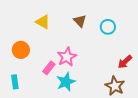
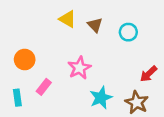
yellow triangle: (43, 22) -> (68, 19), moved
pink rectangle: (49, 68) -> (44, 87), moved
cyan star: (66, 82) -> (101, 98), moved

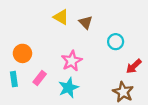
cyan circle: (128, 32) -> (116, 42), moved
cyan rectangle: (17, 98) -> (14, 79), moved
cyan star: (101, 98) -> (68, 88), moved

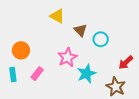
brown triangle: (86, 22) -> (80, 30), moved
cyan circle: (116, 42) -> (101, 39), moved
cyan star: (68, 88) -> (87, 74), moved

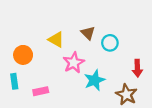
yellow triangle: (57, 16) -> (56, 40), moved
red arrow: (126, 62) -> (137, 68), turned -49
pink rectangle: (37, 74) -> (41, 91), moved, turned 40

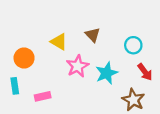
cyan circle: (110, 43) -> (133, 45), moved
red arrow: (137, 68) -> (145, 72), turned -35
cyan star: (95, 80) -> (107, 73), moved

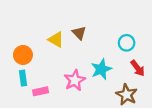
brown triangle: (93, 35) -> (79, 33), moved
pink star: (78, 66) -> (75, 80), moved
cyan rectangle: (15, 86) -> (23, 78), moved

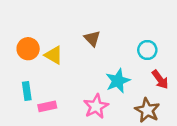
yellow triangle: (56, 40) -> (54, 55), moved
orange circle: (23, 55) -> (28, 49), moved
pink star: (75, 80) -> (96, 106), moved

